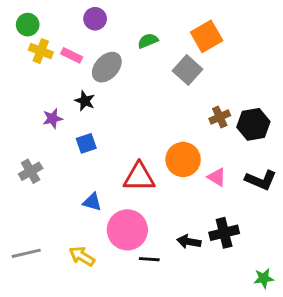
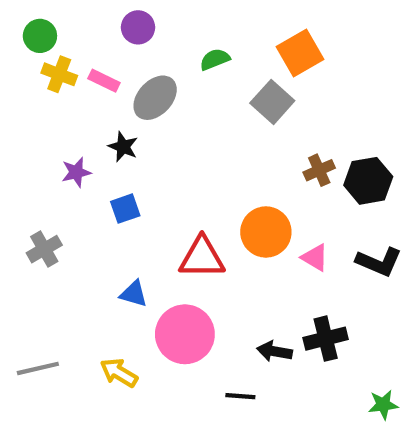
black line: (149, 259) -> (240, 396), moved

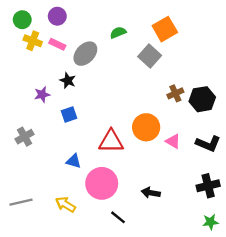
purple circle: (138, 27) -> (57, 16), moved
black cross: (326, 339) -> (208, 186), moved
black line: (240, 396) -> (118, 217), moved, turned 35

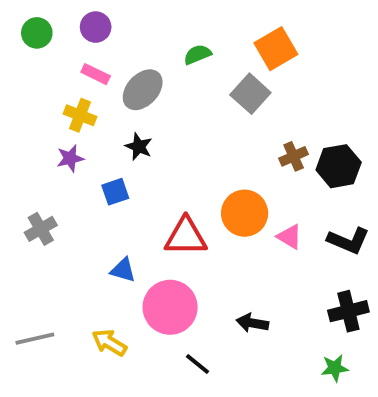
yellow cross: (33, 41) -> (80, 115), moved
black star: (68, 81) -> (139, 147), moved
green star: (210, 222) -> (335, 368), moved

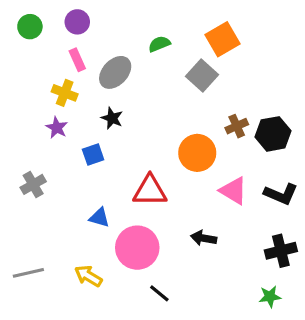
pink rectangle: (96, 74) -> (77, 60), turned 40
purple star: (70, 158) -> (57, 128), turned -30
orange circle: (245, 213) -> (197, 153), moved
pink triangle: (290, 237) -> (234, 191), size x1.4
black arrow: (252, 323) -> (204, 238), moved

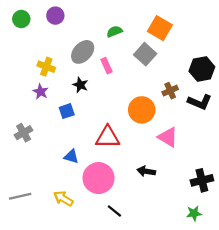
orange square: (222, 39) -> (160, 28), turned -30
pink rectangle: (77, 60) -> (106, 66), moved
black hexagon: (273, 134) -> (202, 69), moved
black L-shape: (281, 194) -> (200, 102), moved

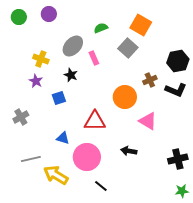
gray line: (20, 196) -> (31, 159), moved
yellow arrow: (63, 199) -> (56, 175), size x1.4
green star: (194, 213) -> (182, 191), moved

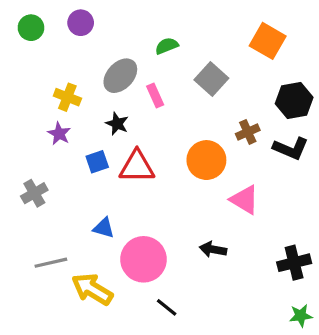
orange square: (141, 25) -> (268, 41), moved
red triangle: (95, 121) -> (137, 167), moved

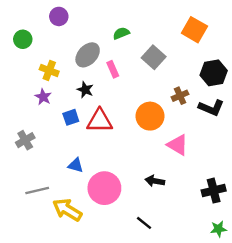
green circle: (31, 28) -> (23, 39), moved
black line: (167, 307) -> (144, 223), moved

